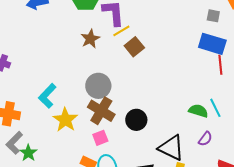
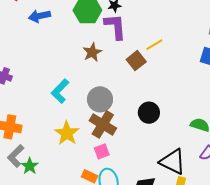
yellow line: (121, 31) -> (154, 45), moved
cyan L-shape: (47, 96) -> (60, 91), moved
black circle: (136, 120) -> (149, 113), moved

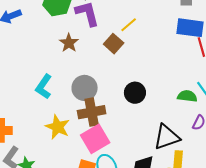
brown cross: (103, 124) -> (92, 112), turned -32
pink square: (102, 151) -> (95, 139), size x1.8
black triangle: (173, 162) -> (167, 137), turned -36

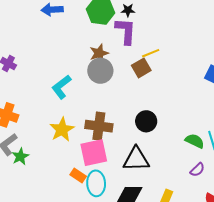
yellow line: (129, 25) -> (151, 53), moved
gray circle: (85, 88) -> (100, 71), moved
black triangle: (167, 137) -> (136, 159), moved

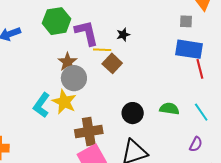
black star: (128, 10) -> (123, 35), moved
yellow line: (151, 53) -> (102, 50), moved, turned 42
yellow star: (62, 130) -> (64, 102), moved
green semicircle: (195, 141) -> (169, 109), moved

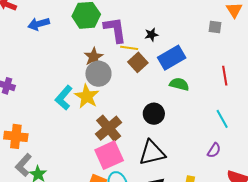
blue rectangle: (189, 49) -> (172, 58), moved, turned -44
green semicircle: (169, 109) -> (179, 84), moved
brown cross: (89, 132) -> (109, 128), turned -36

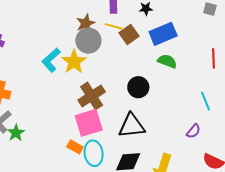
yellow line: (129, 48) -> (114, 26), moved

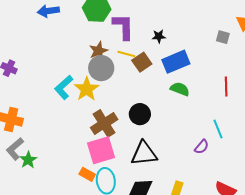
black circle: (138, 87) -> (140, 114), moved
purple semicircle: (193, 131) -> (202, 147), moved

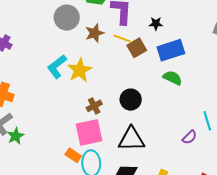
gray circle: (101, 68) -> (67, 18), moved
brown cross: (104, 123) -> (94, 106), size x0.6

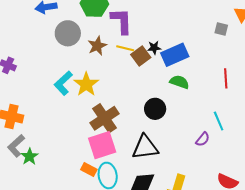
black star: (156, 24) -> (154, 48), moved
black circle: (131, 100) -> (155, 109), moved
brown cross: (94, 106) -> (105, 118), size x1.8

